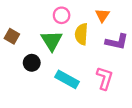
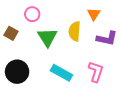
pink circle: (62, 15) -> (32, 14), moved
black circle: (32, 63) -> (17, 72), moved, size x1.5

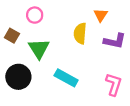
green triangle: (47, 37) -> (39, 49), moved
pink L-shape: (96, 72) -> (114, 84), moved

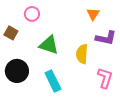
yellow semicircle: (80, 33) -> (82, 54), moved
green triangle: (39, 49) -> (49, 45), moved, turned -40
cyan rectangle: (66, 78) -> (53, 81), moved, turned 35

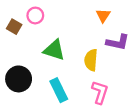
brown square: (11, 33) -> (14, 27), moved
pink L-shape: (105, 78) -> (100, 92), moved

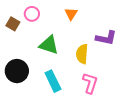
orange triangle: (103, 15) -> (71, 14), moved

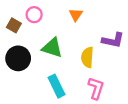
black circle: (17, 71) -> (18, 58), moved

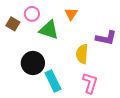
green triangle: (52, 48) -> (49, 30), moved
black circle: (18, 58) -> (33, 63), moved

